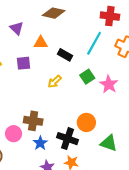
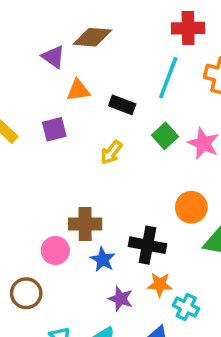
purple triangle: (17, 28) -> (53, 57), moved
orange circle: (86, 122) -> (191, 207), moved

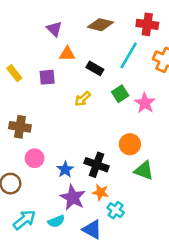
brown diamond: (92, 37) -> (100, 25), moved
brown cross: (85, 224) -> (20, 127), moved
purple star: (121, 299) -> (73, 197), size x1.5

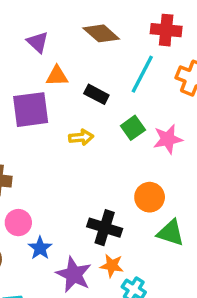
brown diamond: (100, 25) -> (101, 33), turned 30
purple square: (47, 77) -> (31, 110), size x1.6
yellow arrow: (83, 99) -> (81, 137), turned -140
pink star: (145, 103) -> (168, 139), turned 30
blue star: (65, 169) -> (40, 248), moved

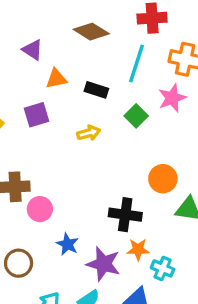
purple square: (31, 110) -> (37, 115), size x0.7
pink star: (168, 139) -> (172, 98), moved
pink circle: (18, 223) -> (40, 209), moved

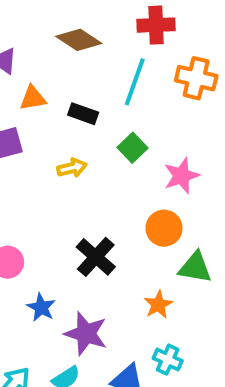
pink star: (172, 98) -> (181, 176), moved
black cross: (125, 215) -> (96, 257), moved, turned 32
orange star: (138, 249) -> (158, 305), moved, turned -30
cyan cross: (163, 268) -> (168, 360), moved

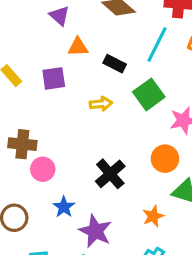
green square: (132, 148) -> (149, 94), size x1.4

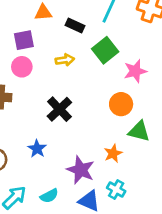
pink circle: (43, 169) -> (22, 67), moved
black cross: (110, 174) -> (59, 109), moved
purple star: (95, 231) -> (81, 170), moved

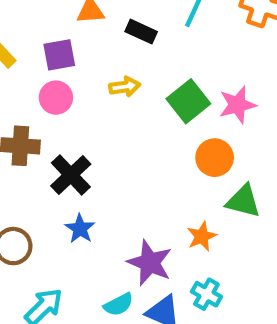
green square: (105, 50) -> (188, 101), moved
black cross: (59, 109) -> (71, 175), moved
cyan semicircle: (49, 196) -> (119, 305), moved

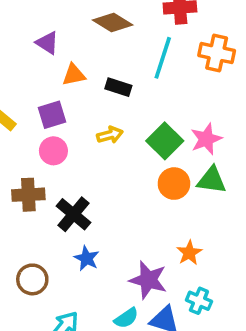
orange circle: (215, 158) -> (174, 184), moved
green triangle: (243, 201) -> (212, 180), moved

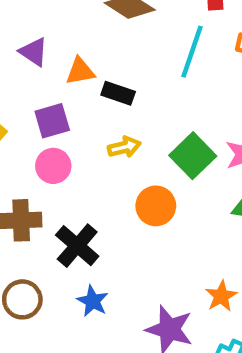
purple triangle: (47, 43) -> (34, 52), moved
black rectangle: (118, 87) -> (118, 93), moved
orange circle: (174, 184) -> (156, 206), moved
brown circle: (32, 279) -> (22, 299), moved

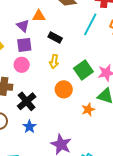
purple triangle: (34, 52) -> (23, 26), moved
orange triangle: (80, 71) -> (39, 16), moved
yellow arrow: (124, 147) -> (54, 61), turned 104
orange star: (221, 296) -> (88, 109), moved

